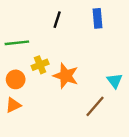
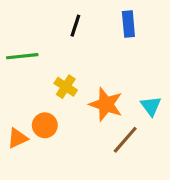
yellow cross: (40, 65) -> (66, 87), moved, turned -35
orange star: (66, 76) -> (106, 104), moved
orange circle: (16, 79) -> (45, 125), moved

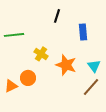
blue rectangle: (128, 24) -> (83, 32), moved
black line: (75, 26) -> (57, 16), moved
brown line: (125, 140) -> (91, 87), moved

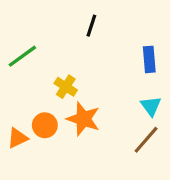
blue rectangle: (83, 32) -> (149, 59), moved
green line: (14, 35) -> (22, 56), turned -30
orange star: (66, 65) -> (83, 119), moved

